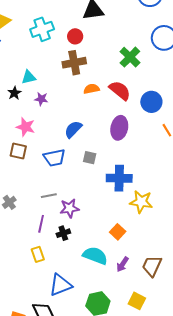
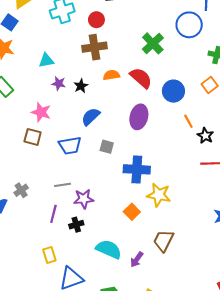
black star: (14, 93) -> (81, 86), moved
orange square: (118, 232) -> (132, 212), moved
yellow rectangle: (38, 254) -> (49, 255), moved
brown trapezoid: (152, 266) -> (163, 241), moved

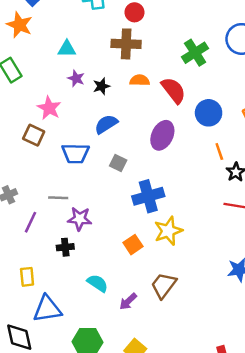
blue cross: (137, 169) -> (148, 196), turned -30
yellow star: (159, 195) -> (168, 231), turned 30
purple line: (53, 214) -> (31, 222), moved
cyan semicircle: (109, 249) -> (98, 283), size x0.7

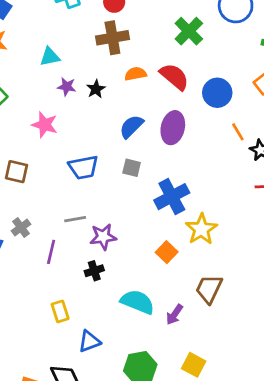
blue semicircle: (106, 124) -> (131, 127), moved
brown square: (34, 135) -> (17, 172), moved
cyan semicircle: (98, 283) -> (137, 302), size x1.4
blue triangle: (47, 309) -> (89, 341), size x0.7

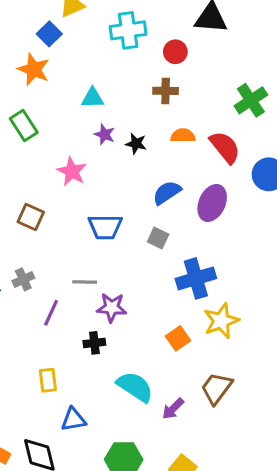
brown cross: (112, 38) -> (166, 91), size x0.7
black star: (96, 89) -> (136, 144), turned 30

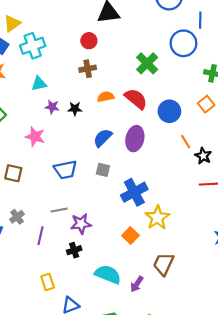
cyan cross: (128, 30) -> (33, 46), moved

